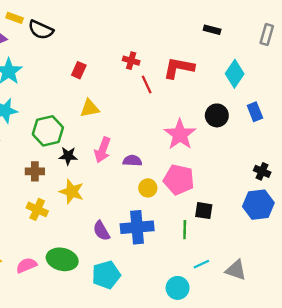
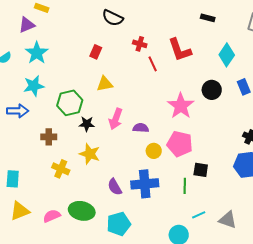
black semicircle: (41, 30) -> (113, 18), moved
red L-shape: (179, 68) -> (180, 50), turned -120
brown cross: (35, 171) -> (49, 137), moved

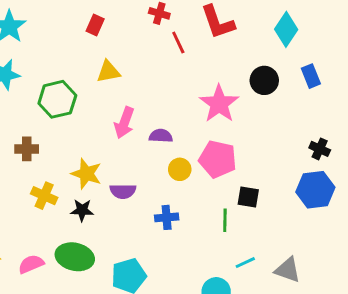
black star: (87, 124) -> (82, 210), moved
blue cross: (145, 184) -> (167, 217), size x0.6
purple semicircle: (115, 187) -> (123, 191), moved, turned -60

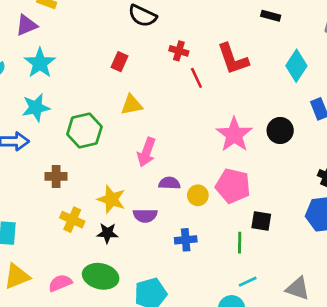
black circle: (264, 80) -> (280, 130), moved
purple semicircle: (161, 136) -> (169, 183), moved
cyan line: (245, 263) -> (248, 282), moved

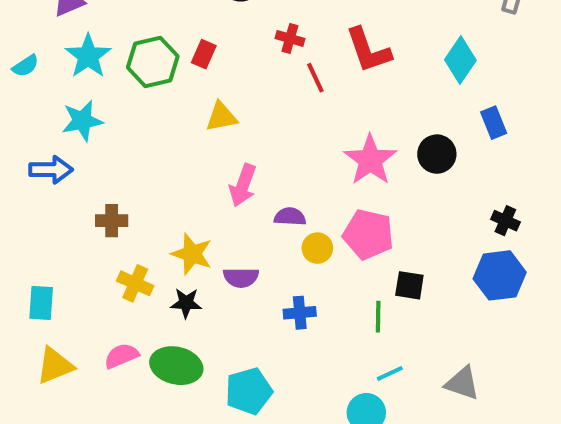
green hexagon: (84, 130) -> (153, 62), moved
purple semicircle: (169, 183) -> (290, 217), moved
pink semicircle: (60, 283) -> (121, 356), moved

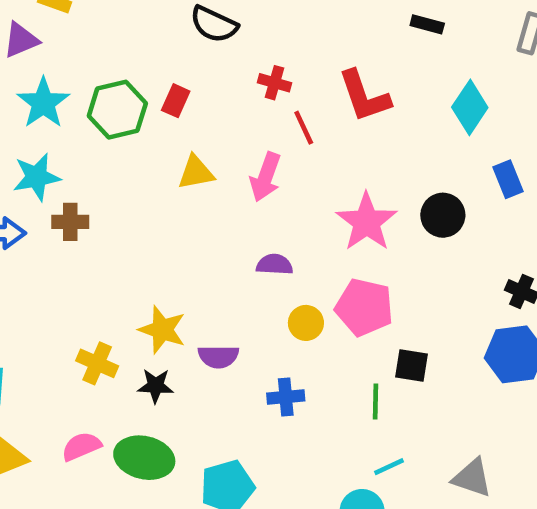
pink arrow: (243, 185) -> (266, 177), moved
purple semicircle: (290, 217) -> (274, 265), moved
brown cross: (112, 221) -> (70, 222), moved

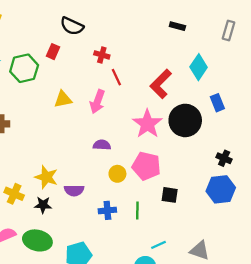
red L-shape: (364, 96) -> (161, 84), moved, turned 64
red rectangle: (176, 101) -> (53, 52), moved
black circle: (443, 215) -> (185, 120), size x1.5
green line: (376, 402) -> (137, 210), moved

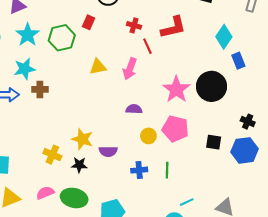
red L-shape: (161, 84) -> (173, 27), moved, turned -148
blue rectangle: (217, 103) -> (238, 61), moved
black square: (170, 195) -> (214, 142), moved

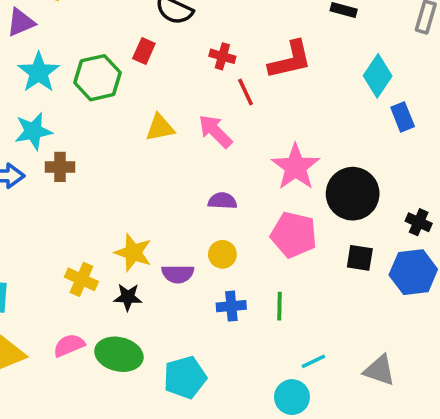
pink arrow: (130, 69) -> (215, 131), turned 115
black circle: (212, 86) -> (353, 194), moved
yellow circle: (148, 136) -> (222, 254), moved

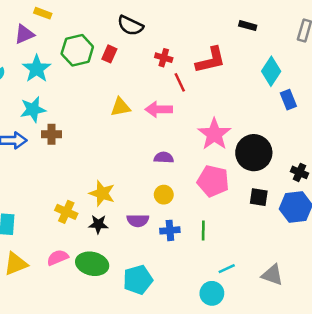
green hexagon: (98, 78) -> (77, 50), moved
pink arrow: (215, 131) -> (159, 109), turned -45
purple semicircle: (178, 274) -> (138, 221), moved

